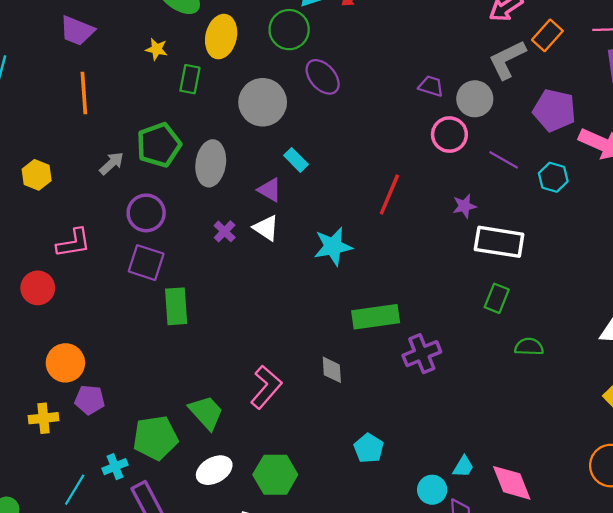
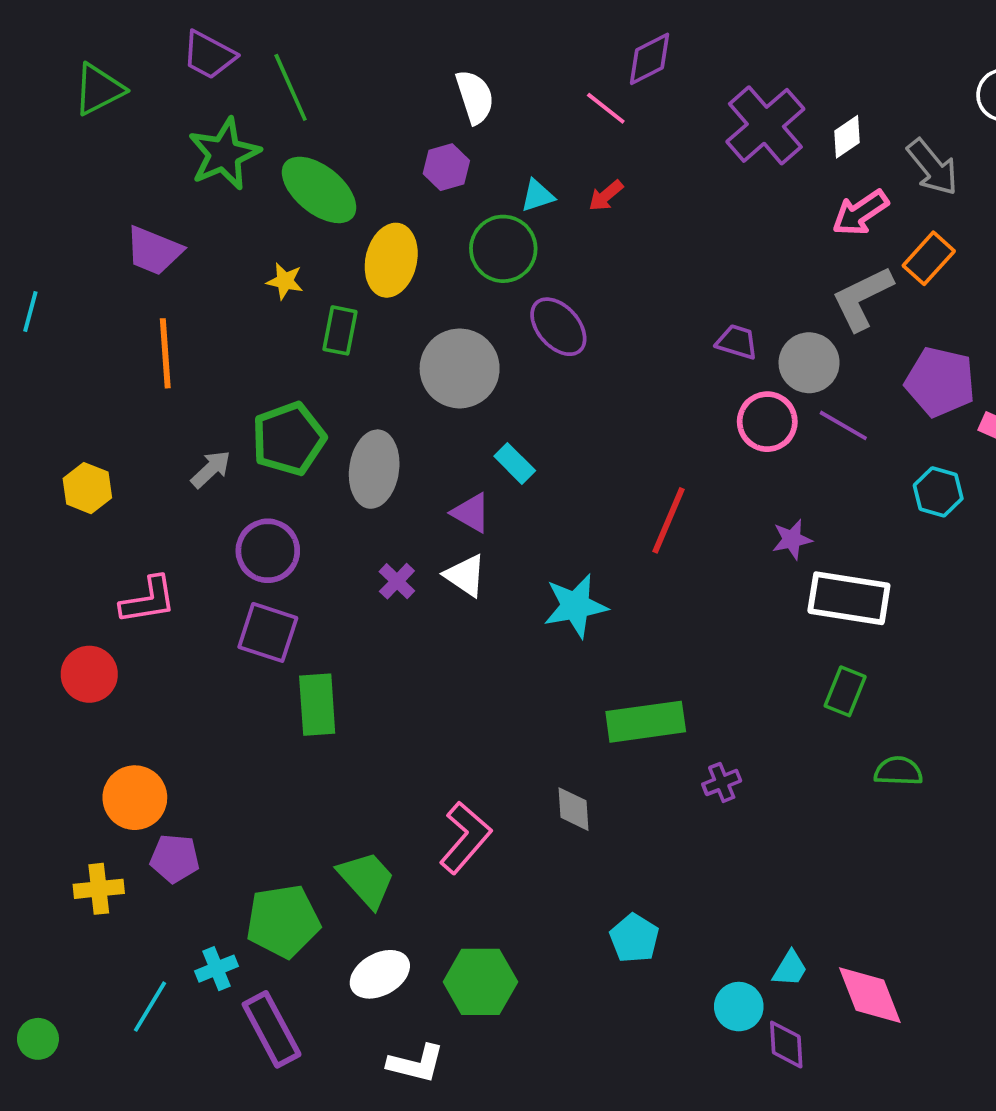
purple line: (504, 160) -> (843, 425), moved
purple cross: (422, 354) -> (722, 782), size x0.6

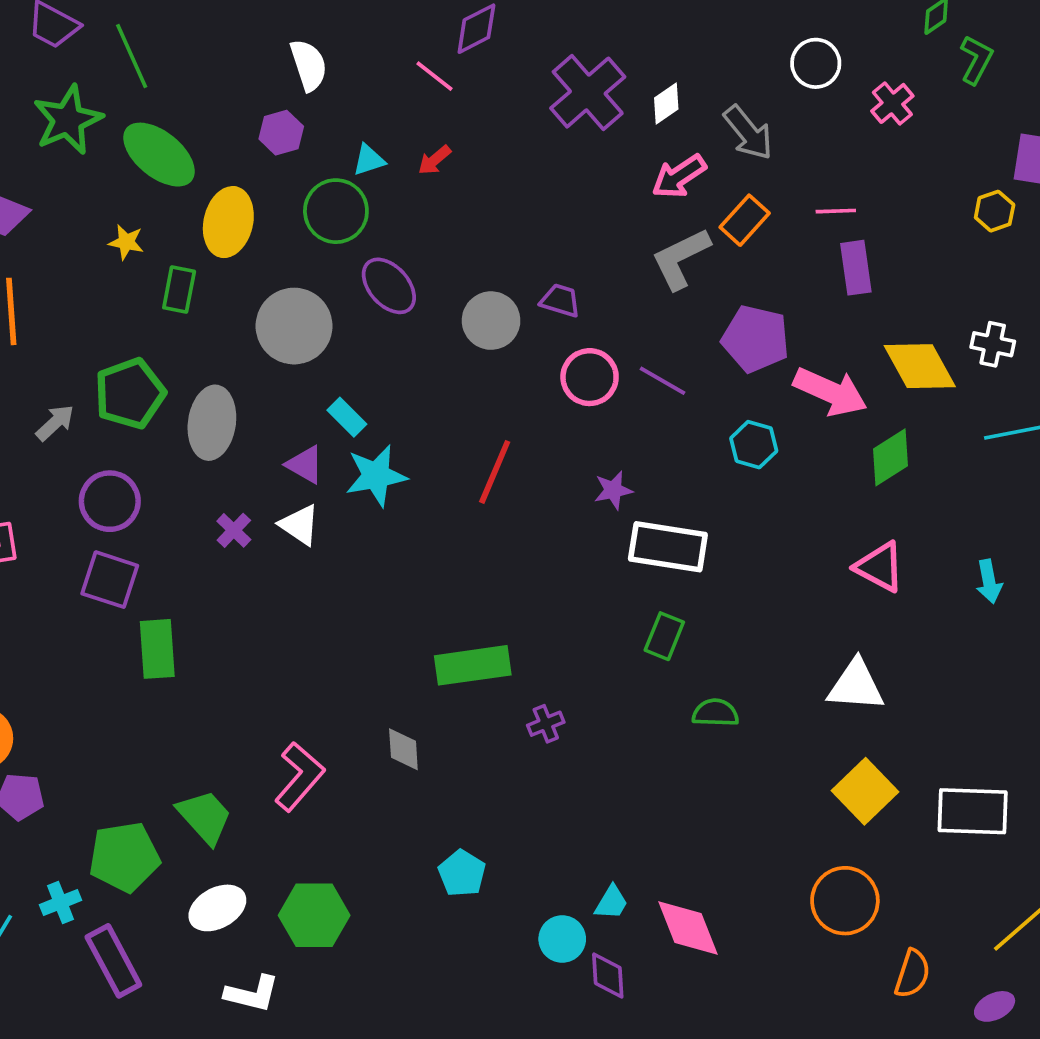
gray circle: (809, 363) -> (491, 321), moved
cyan star: (575, 606) -> (376, 476), moved

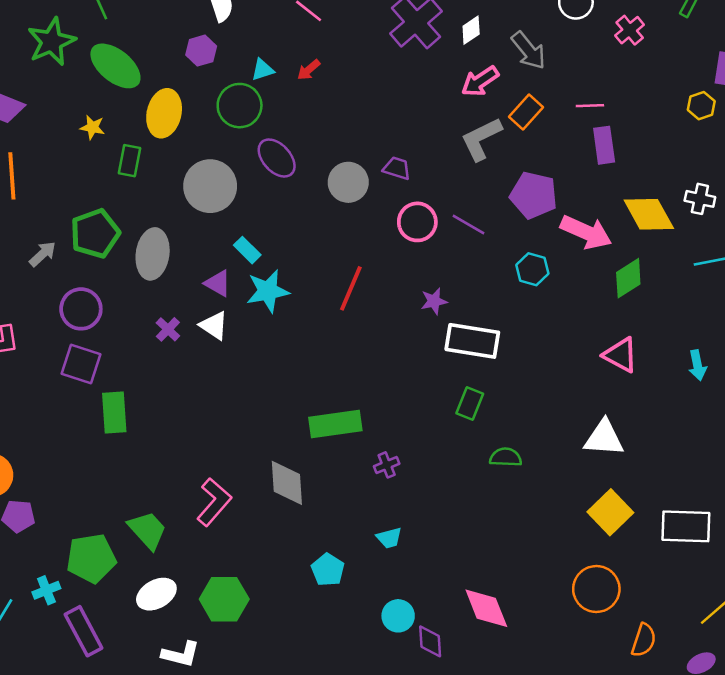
gray diamond: (403, 749) -> (287, 483), size x1.5
cyan trapezoid: (611, 902) -> (389, 538), moved, turned 44

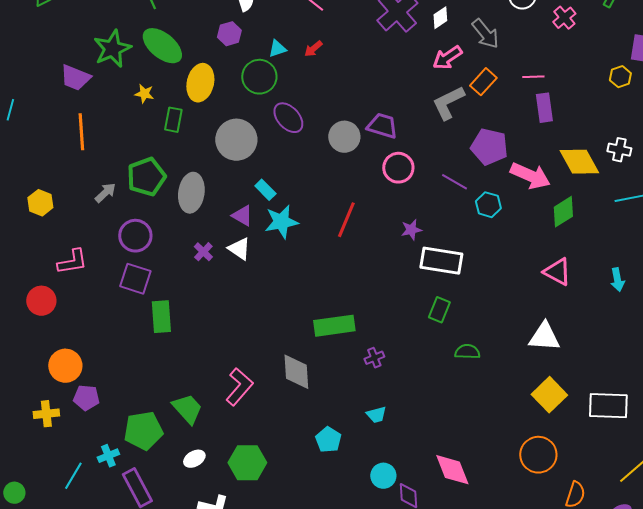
green star: (52, 42) -> (112, 49), moved
purple trapezoid: (397, 168) -> (382, 126), size x1.4
purple line: (468, 225) -> (454, 182), moved
white ellipse: (156, 594) -> (194, 459), size x0.7

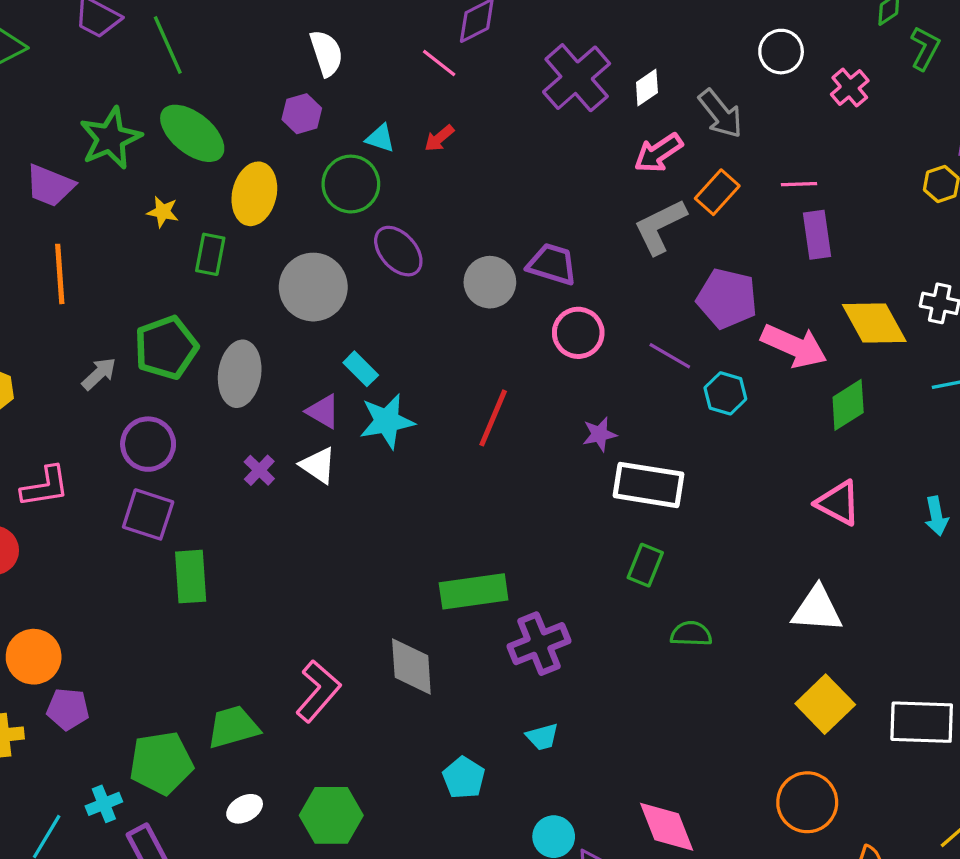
cyan triangle: (277, 49) -> (380, 138), turned 36
purple cross: (374, 358) -> (539, 644), size x1.8
green trapezoid: (187, 409) -> (233, 727), turned -64

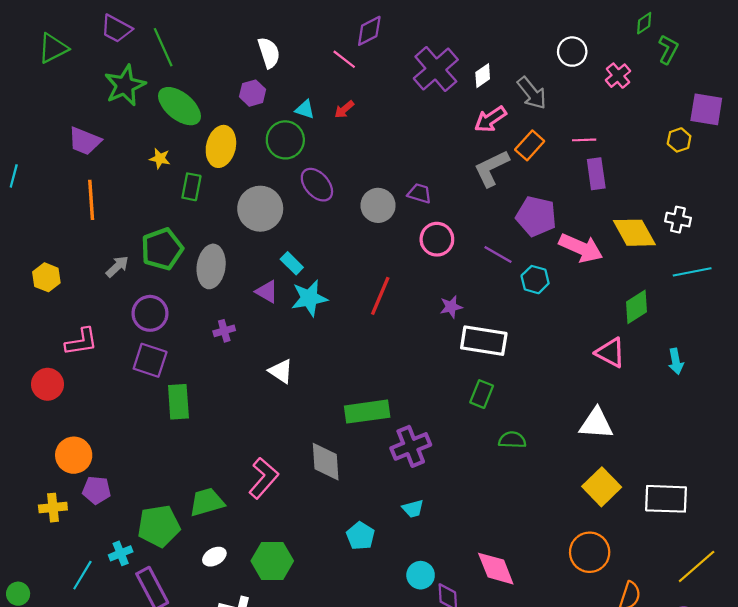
green star: (110, 138) -> (125, 85), moved
purple trapezoid: (552, 264) -> (419, 193), size x0.7
green diamond: (848, 405) -> (637, 307), moved
white triangle: (318, 465) -> (281, 371), moved
purple cross: (259, 470) -> (224, 331), turned 30

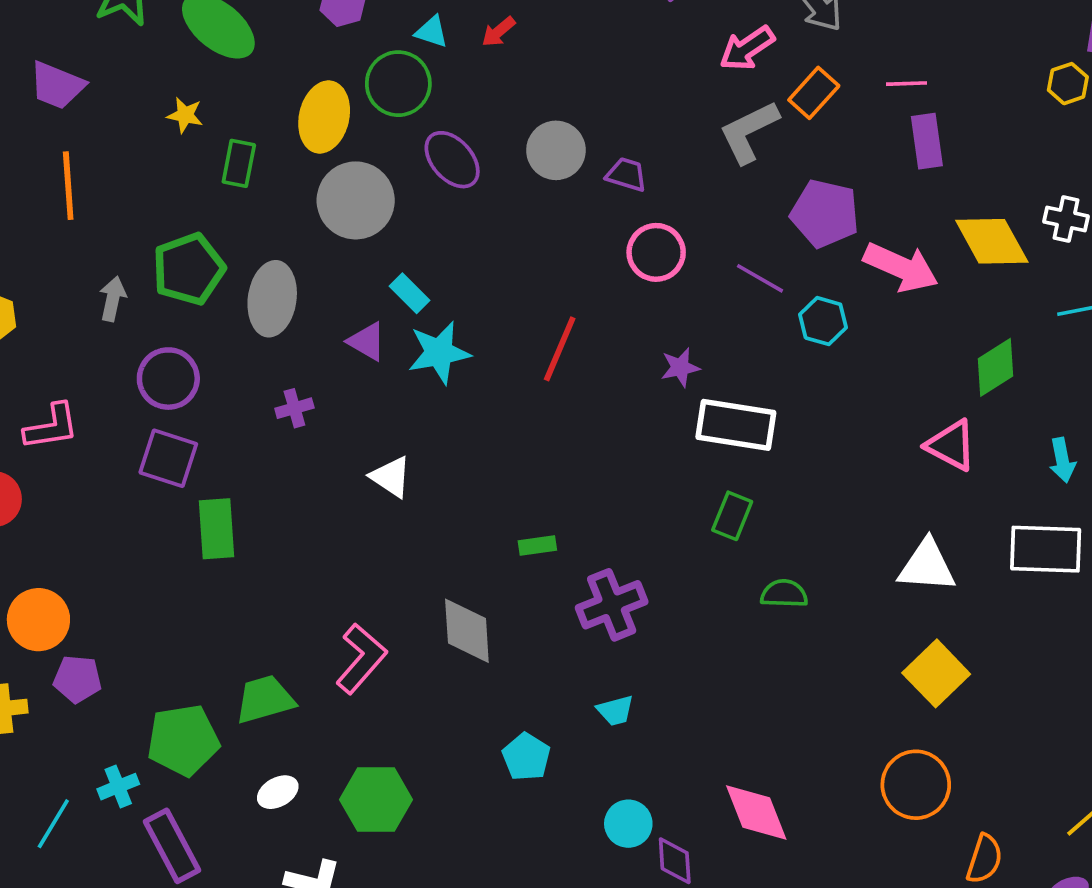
yellow ellipse: (221, 146) -> (324, 117), moved
gray circle: (378, 205) -> (556, 150), moved
gray arrow: (117, 266) -> (113, 299), turned -35
green rectangle: (367, 412) -> (537, 545), size x0.5
white rectangle: (666, 499) -> (1046, 549), moved

